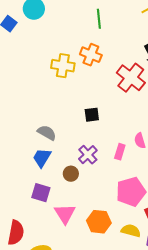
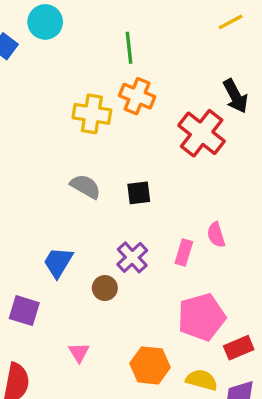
green line: (99, 19) -> (129, 48), moved
gray semicircle: (47, 133) -> (85, 186), moved
purple square: (41, 193) -> (24, 311), moved
pink triangle: (65, 214) -> (79, 353), moved, size x0.6

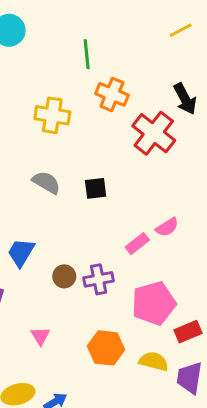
orange cross: (137, 96) -> (112, 94), moved
pink semicircle: (216, 235) -> (167, 227), turned -105
pink rectangle: (184, 253) -> (137, 244), turned 35
purple cross: (132, 257) -> (99, 279), moved, turned 32

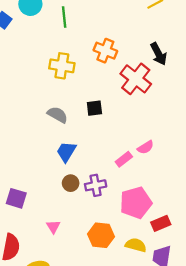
green line: (87, 54) -> (64, 17), moved
black square: (96, 188) -> (94, 108), moved
blue trapezoid: (21, 253) -> (66, 152), moved

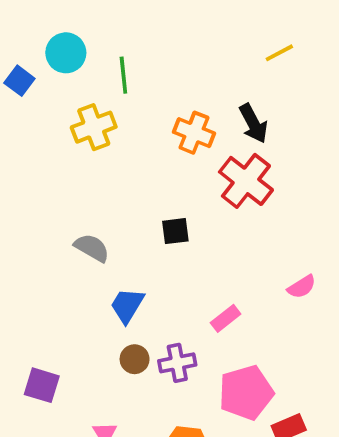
black arrow: (159, 54) -> (253, 123), moved
yellow cross: (62, 66) -> (94, 127), moved, turned -30
gray semicircle: (58, 115) -> (92, 248), moved
pink semicircle: (146, 147) -> (302, 287), moved

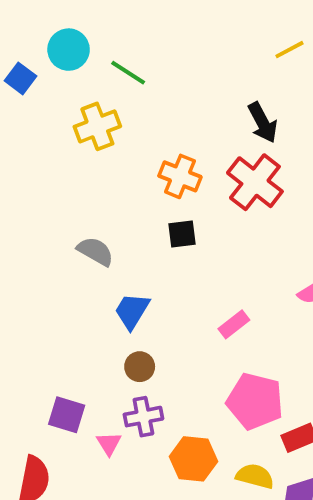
green line: (123, 75) -> (128, 73), turned -51
orange cross: (194, 133) -> (180, 176), moved
purple cross: (177, 363) -> (143, 417), moved
purple square: (42, 385) -> (67, 415), moved
pink pentagon: (246, 393) -> (255, 401), turned 30

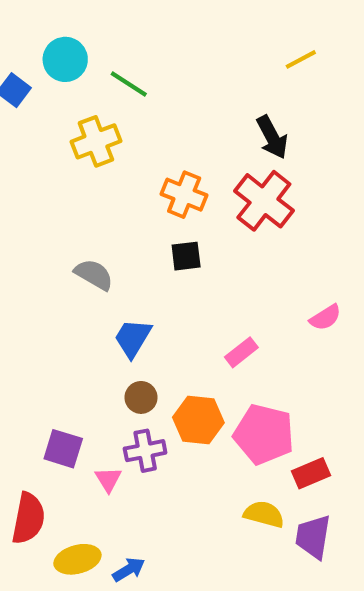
orange hexagon: (193, 459) -> (198, 420), moved

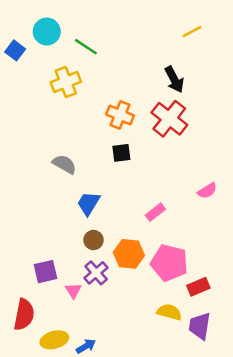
purple square: (63, 449) -> (45, 272), turned -30
purple cross: (145, 451) -> (96, 273), turned -30

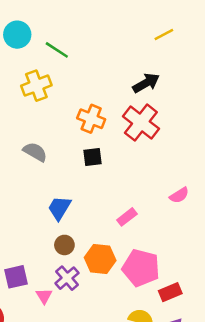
black arrow: (174, 80) -> (146, 83), turned -92
gray semicircle: (64, 164) -> (35, 152), moved

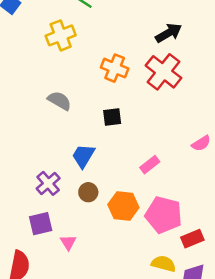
black square: (92, 157) -> (112, 117), moved
purple cross: (67, 278) -> (48, 183), moved

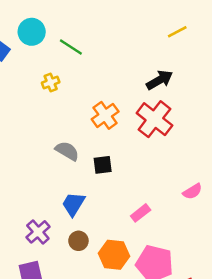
yellow cross: (61, 35) -> (51, 82), size x0.6
orange cross: (115, 68) -> (105, 115), turned 32
gray semicircle: (59, 101) -> (67, 151), moved

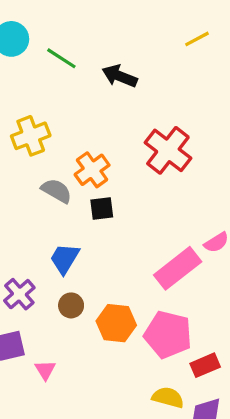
black arrow: (160, 80) -> (120, 76), moved, turned -128
yellow cross: (51, 82) -> (31, 136), moved, size x1.6
orange cross: (105, 115) -> (92, 170), moved
pink rectangle: (141, 213) -> (178, 268), moved, size x1.8

